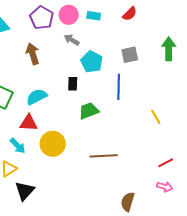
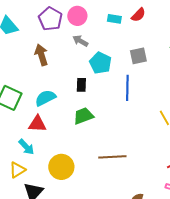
cyan rectangle: (94, 16) -> (114, 19), moved
green trapezoid: (89, 111) -> (83, 116), moved
yellow circle: (53, 144) -> (61, 167), moved

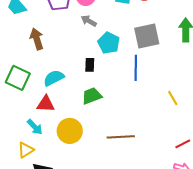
brown arrow: (41, 55) -> (37, 39), moved
gray square: (138, 56) -> (147, 36), size x1.5
yellow circle: (61, 167) -> (70, 131), moved

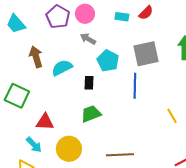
cyan semicircle: (54, 78) -> (62, 68), moved

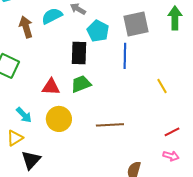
cyan semicircle: (62, 68) -> (52, 16), moved
black rectangle: (89, 83) -> (79, 53), size x1.6
red triangle: (45, 122) -> (51, 87), moved

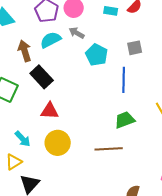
gray square: (136, 24) -> (135, 48), size x0.6
black rectangle: (79, 53) -> (42, 77), moved, turned -45
green trapezoid: (81, 84) -> (125, 120), moved

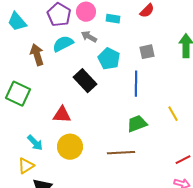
cyan rectangle: (111, 11) -> (113, 19), moved
black rectangle: (42, 77) -> (85, 81), moved

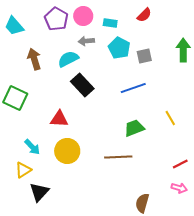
gray arrow: (89, 37) -> (86, 41), turned -35
cyan semicircle: (63, 44) -> (68, 59), moved
cyan pentagon: (109, 59) -> (119, 48), moved
blue line: (136, 84) -> (133, 88), turned 70

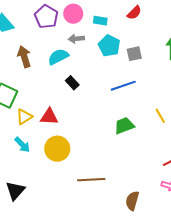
black rectangle: (82, 85) -> (72, 83), size x0.6
brown line: (118, 157) -> (91, 180), moved
yellow triangle: (23, 170) -> (24, 117), moved
black triangle: (39, 192) -> (15, 191), moved

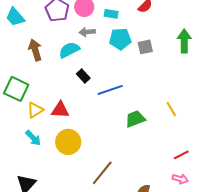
cyan pentagon: (109, 46) -> (120, 39), turned -30
blue line: (123, 86) -> (110, 90), moved
brown line: (91, 180) -> (102, 173), turned -48

